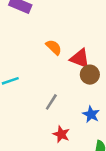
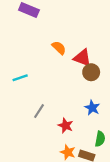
gray line: (51, 102) -> (39, 111), moved

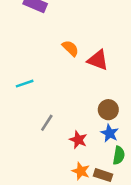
brown circle: (91, 72) -> (108, 110), moved
blue star: (92, 108) -> (110, 133), moved

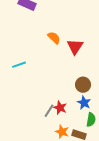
red triangle: (98, 60) -> (75, 47), turned 42
gray line: (47, 123) -> (49, 111), moved

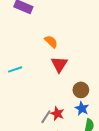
red triangle: (75, 47) -> (59, 64), moved

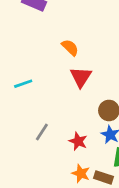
gray line: (46, 117) -> (42, 132), moved

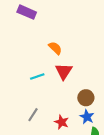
cyan line: (23, 84) -> (37, 77), moved

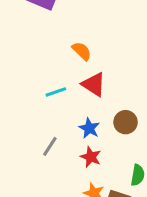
red triangle: (64, 71) -> (94, 84), turned -30
blue star: (87, 117) -> (89, 128), moved

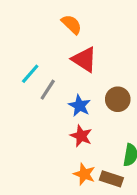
cyan line: (56, 92) -> (30, 74), moved, turned -30
gray line: (50, 146) -> (48, 90), moved

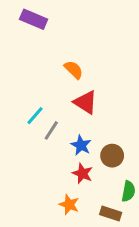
brown circle: (118, 99) -> (112, 156), moved
orange star: (84, 174) -> (69, 205), moved

